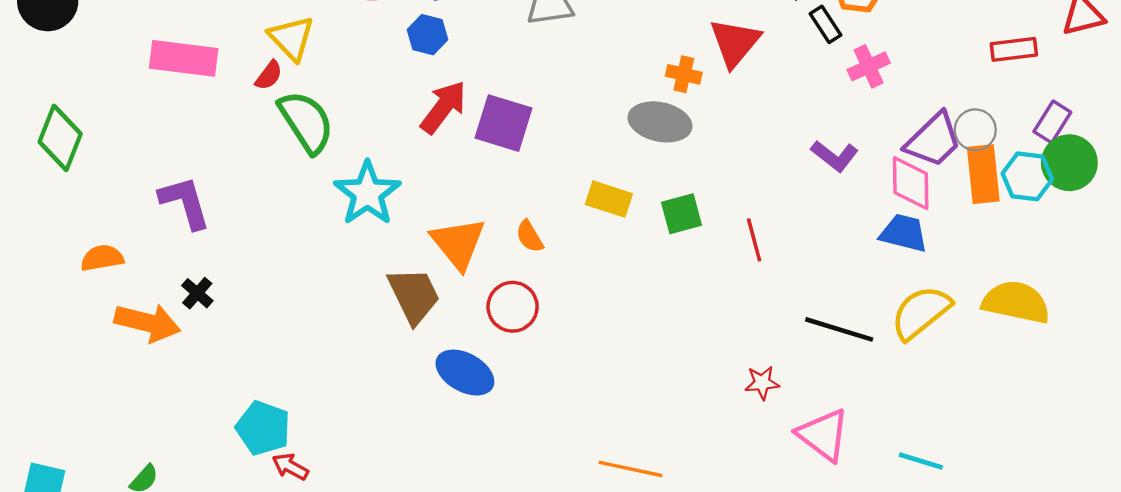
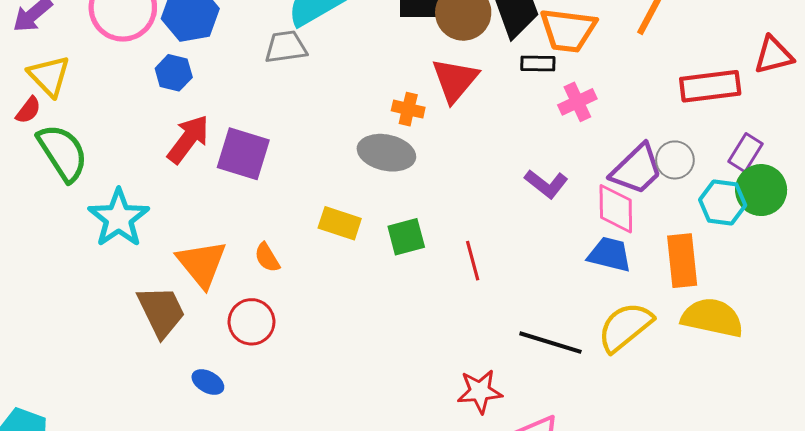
black rectangle: (826, 24) -> (538, 63), turned -56
red rectangle: (1014, 49) -> (710, 86), size x1.4
orange rectangle: (983, 174) -> (682, 261), moved
blue ellipse: (465, 373) -> (208, 382), size x0.6
red star: (762, 383) -> (480, 391), size x1.4

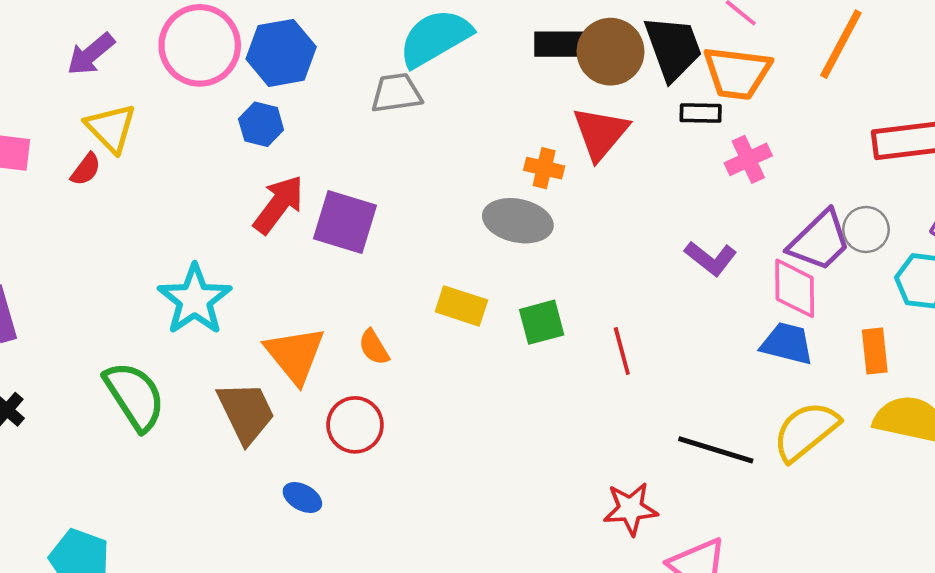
green semicircle: (63, 153) -> (135, 396), moved
orange rectangle: (682, 261) -> (875, 351), size x0.7

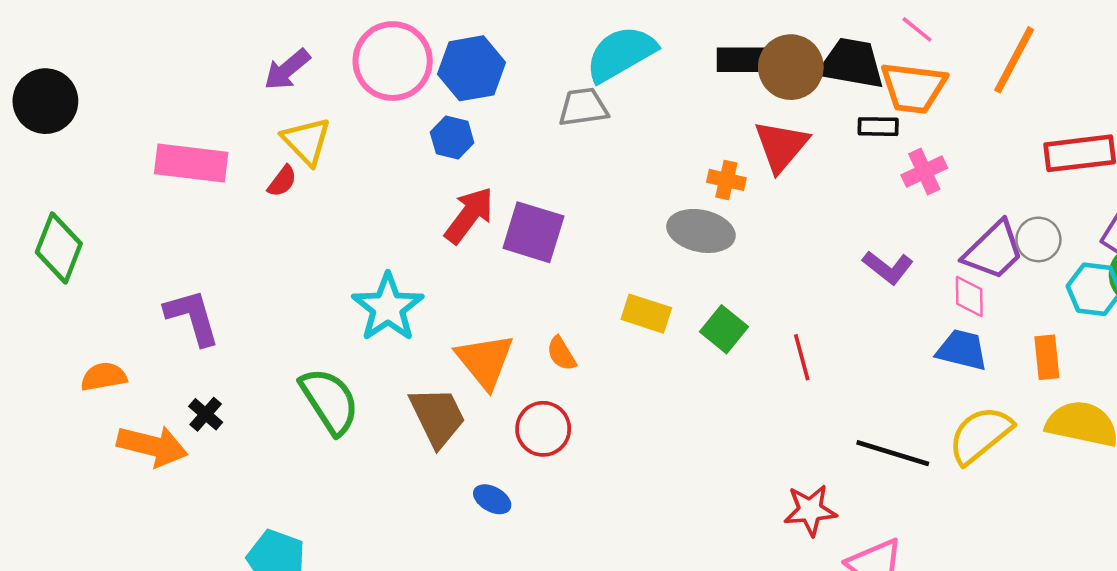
black trapezoid: (673, 48) -> (851, 63), turned -60
pink diamond: (795, 288) -> (969, 297), size x0.7
green square: (542, 322) -> (724, 329), turned -36

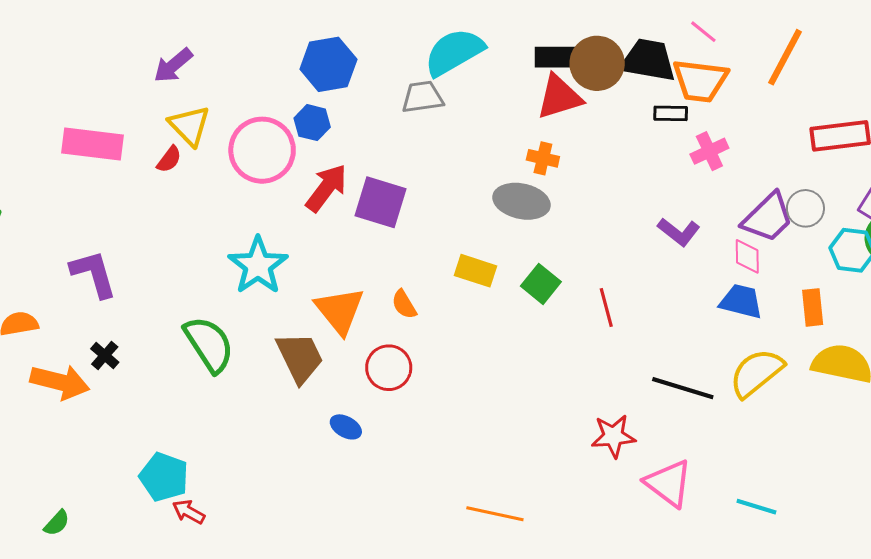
pink circle: (393, 61) -> (262, 150), moved
red triangle: (781, 146) -> (559, 97), moved, turned 33

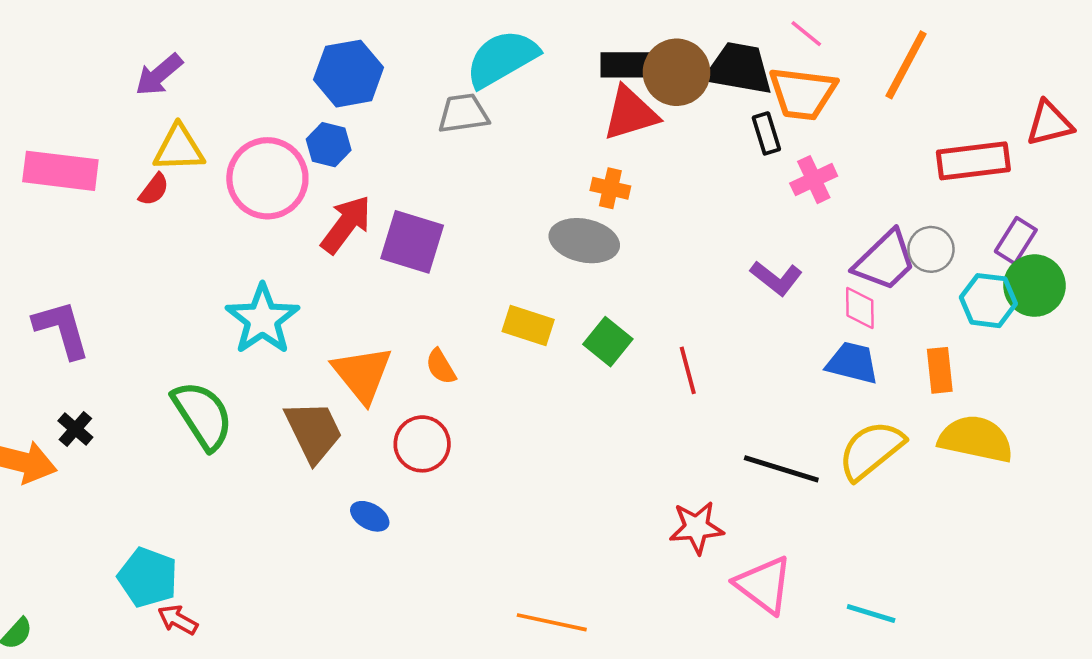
black rectangle: (671, 113) -> (766, 133), turned 72
yellow triangle: (190, 126) -> (179, 148), turned -48

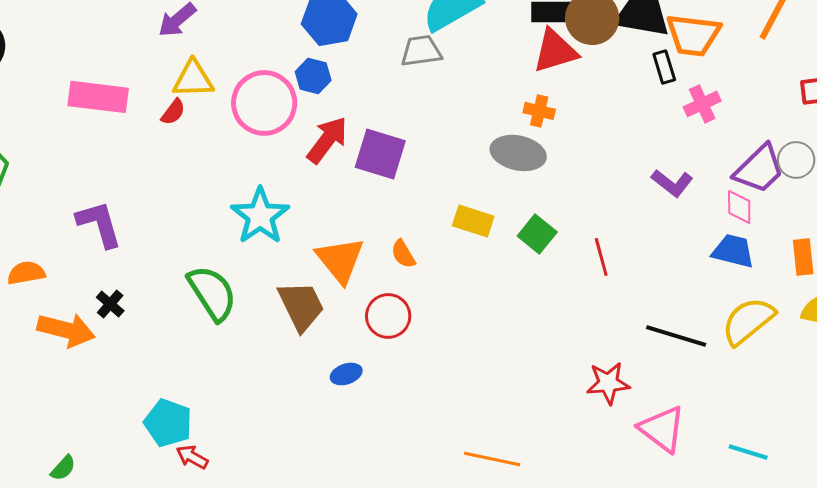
blue ellipse: (370, 516) -> (346, 374), turned -48

